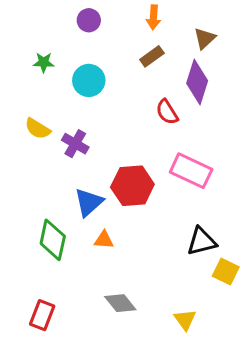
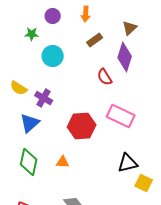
orange arrow: (153, 17) -> (86, 14), moved
green star: (44, 62) -> (32, 34), moved
blue triangle: (89, 202) -> (30, 123), moved

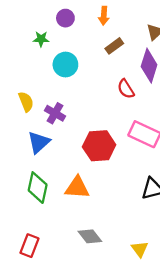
yellow semicircle: (19, 88) -> (26, 102), turned -144
orange triangle: (63, 162) -> (77, 188), size x1.6

